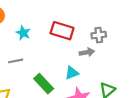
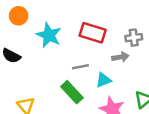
cyan star: (23, 33) -> (49, 35), size x1.5
gray line: (16, 61) -> (80, 67), moved

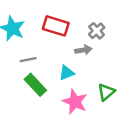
gray cross: (134, 38) -> (97, 31), turned -35
gray line: (80, 67) -> (28, 60), moved

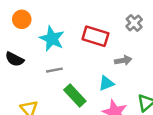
gray cross: (97, 31) -> (134, 23), moved
gray line: (28, 60) -> (54, 70), moved

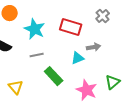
cyan triangle: (106, 83) -> (78, 58), moved

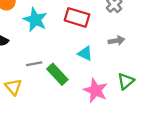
gray arrow: (94, 47) -> (116, 41), moved
gray line: (37, 55) -> (34, 64), moved
cyan triangle: (78, 58) -> (85, 53), turned 48

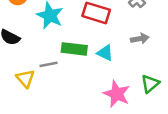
green rectangle: (57, 74) -> (74, 49), moved, turned -40
yellow triangle: (13, 87) -> (25, 78), moved

